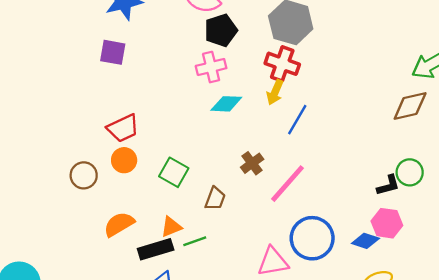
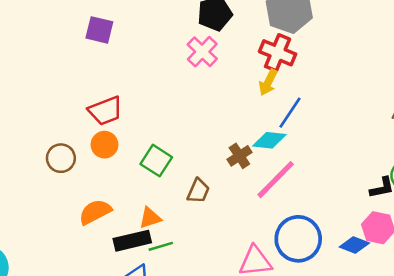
pink cross: (211, 67) -> (202, 52), turned -36
cyan diamond: (226, 104) -> (269, 140), moved
green line: (195, 241) -> (161, 246), moved

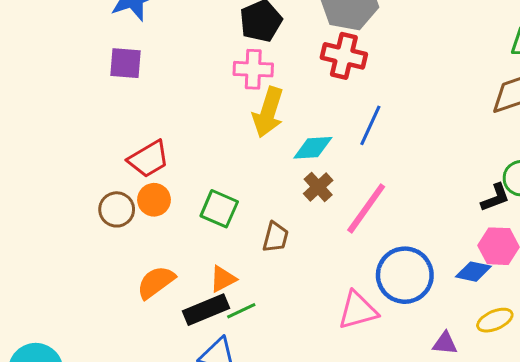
pink cross: (202, 52) -> (253, 69), turned -32
yellow arrow: (268, 82) -> (268, 112), moved, size x1.5
cyan diamond: (269, 140) -> (313, 148), moved
brown circle: (61, 158) -> (117, 209), moved

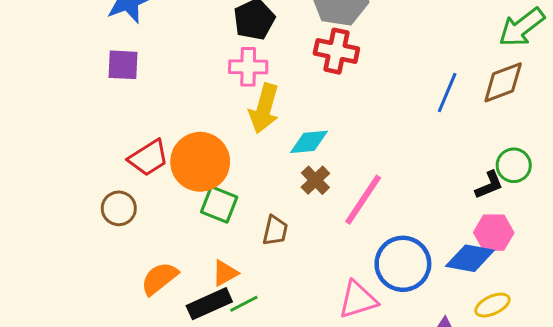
blue line: (370, 125) -> (447, 93), moved
orange circle: (154, 200) -> (200, 162), moved, size x1.8
blue diamond: (473, 272) -> (470, 258), size x1.4

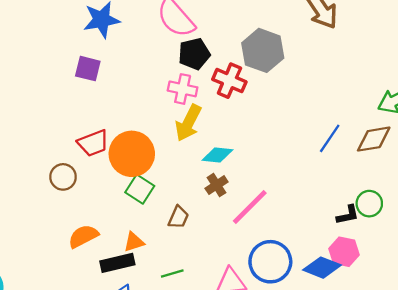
red cross: (336, 51) -> (229, 81), moved
green line: (244, 304) -> (172, 274), moved

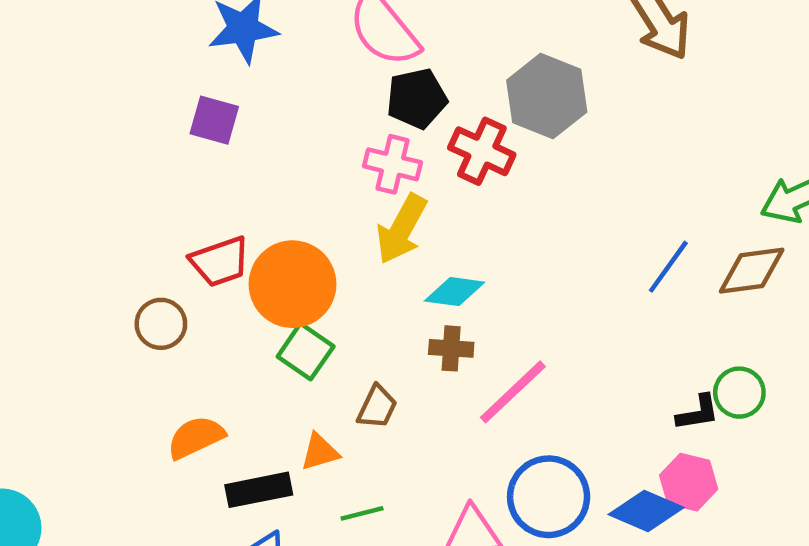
brown cross: (217, 185) -> (451, 348), turned 35
orange triangle: (134, 242) -> (320, 452), moved

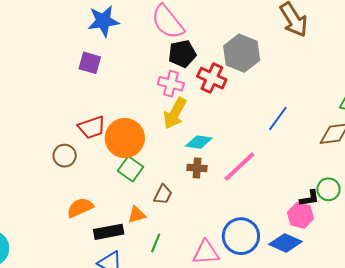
blue line: (668, 267) -> (278, 118), moved
pink line: (513, 392) -> (239, 167), moved
pink hexagon: (689, 482) -> (300, 215), moved
green line: (362, 513) -> (156, 243), turned -54

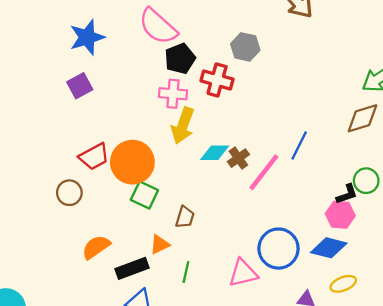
gray hexagon: (242, 53) -> (245, 47), size x0.7
purple square: (90, 63) -> (80, 86), turned -35
blue line: (278, 118) -> (299, 146), moved
brown cross: (197, 168) -> (238, 158), moved, turned -30

